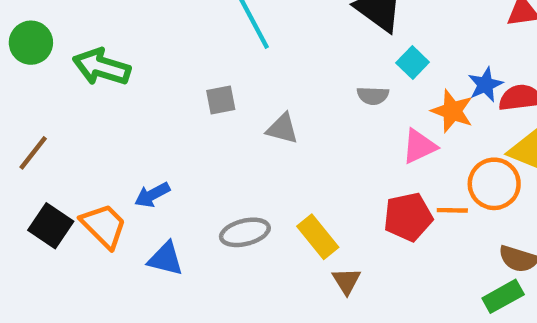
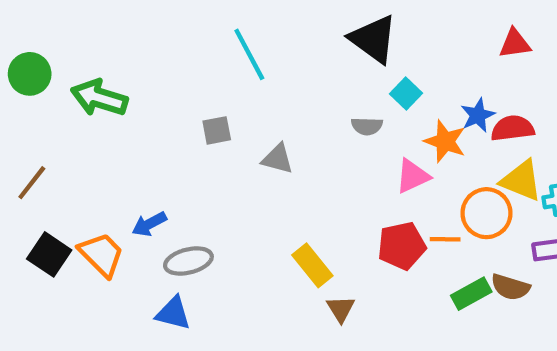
gray ellipse: (245, 232) -> (188, 261), moved
blue triangle: (166, 259) -> (173, 313), moved
green rectangle: (503, 296) -> (471, 294), moved

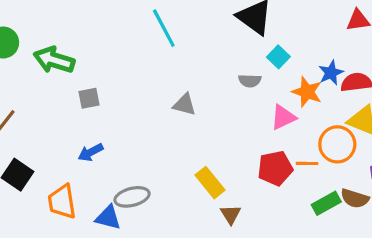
gray square: (217, 130) -> (89, 98), moved
orange trapezoid: (101, 254) -> (62, 202), moved, turned -144
gray ellipse: (188, 261) -> (132, 197), moved

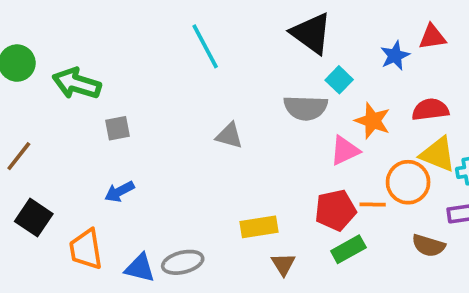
blue star: (331, 73) -> (395, 56), moved
gray semicircle: (250, 81) -> (306, 108), size x1.6
yellow rectangle: (210, 183) -> (259, 227), turned -60
gray ellipse: (132, 197) -> (183, 262), moved
green rectangle: (326, 203) -> (348, 249), moved

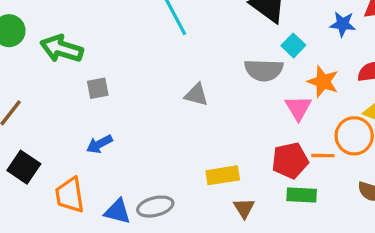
blue star: (395, 56) -> (343, 24), turned 30
pink triangle: (345, 151) -> (298, 108), turned -36
green rectangle: (348, 249) -> (302, 195), turned 32

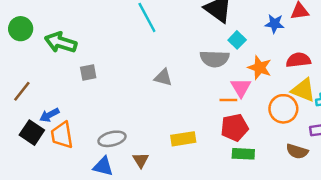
blue arrow: (99, 144) -> (49, 115), moved
orange line: (323, 156) -> (228, 100), moved
orange trapezoid: (70, 195) -> (62, 135), moved
gray ellipse: (155, 207) -> (112, 139), moved
brown triangle: (244, 208) -> (141, 160), moved

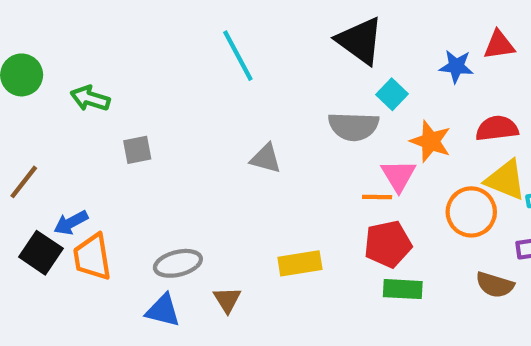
green arrow: (61, 42) -> (90, 98), size x0.7

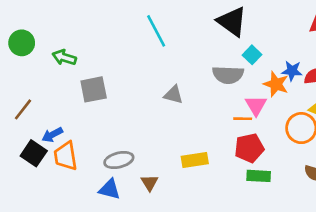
blue star: (456, 66) -> (292, 71), moved
gray square: (137, 150) -> (94, 89), size x1.5

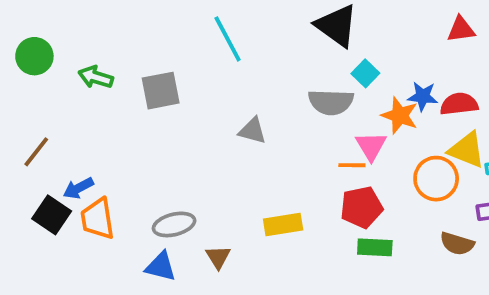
gray square: (94, 89) -> (161, 91), moved

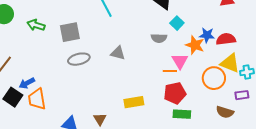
gray semicircle: (331, 102) -> (159, 38), size x0.7
gray ellipse: (174, 224) -> (79, 59), moved

